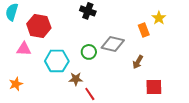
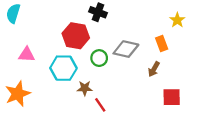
red hexagon: (39, 26) -> (76, 36), moved
orange rectangle: (144, 30) -> (162, 44), moved
orange star: (16, 84) -> (18, 94), size x1.6

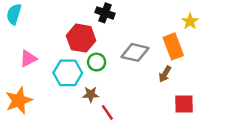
orange rectangle: (162, 44) -> (173, 46), size x1.5
pink triangle: (27, 55) -> (28, 58), turned -30
green circle: (99, 58) -> (97, 62), moved

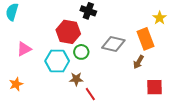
orange star: (19, 100) -> (16, 84), size x0.6

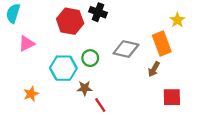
red hexagon: (68, 32) -> (70, 21), moved
pink triangle: (24, 49) -> (26, 43), moved
orange star: (16, 84) -> (31, 94), moved

